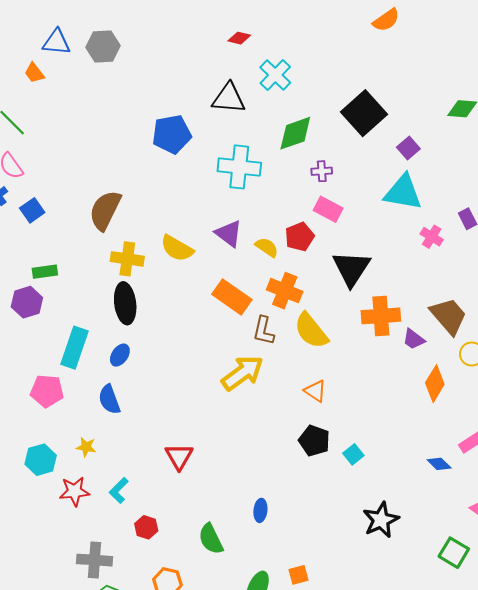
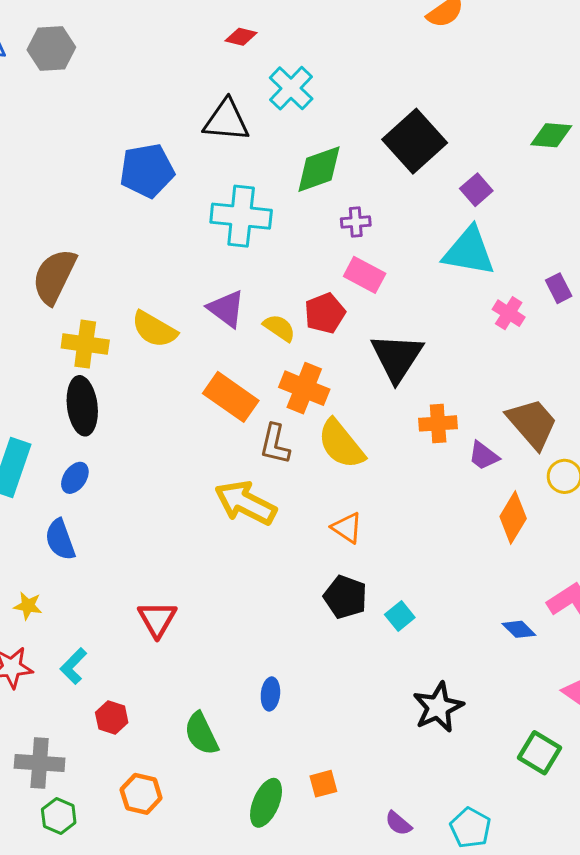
orange cross: (381, 316) -> (438, 423), size x0.7
yellow arrow: (242, 373) -> (245, 503), turned -117

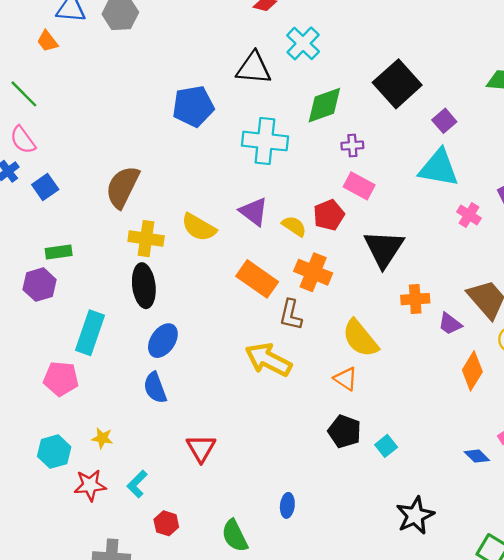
yellow semicircle: (341, 444) -> (360, 338), moved
blue ellipse: (75, 478) -> (163, 341), moved, size x1.4
blue semicircle: (60, 540) -> (155, 388), moved

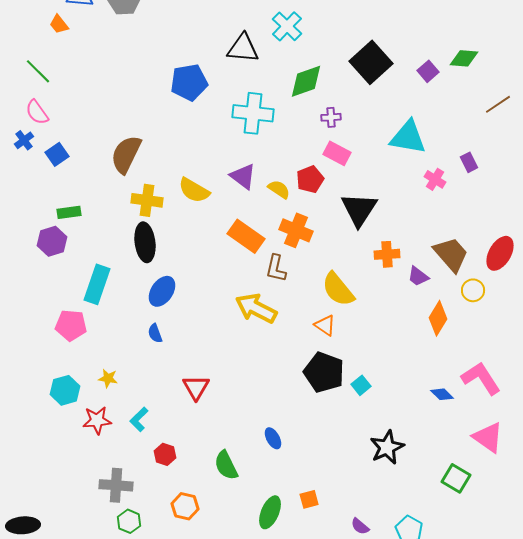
purple square: (444, 121) -> (428, 71), moved
blue semicircle: (155, 388) -> (155, 333), size x0.7
black pentagon: (345, 431) -> (324, 372), size x1.4
blue ellipse: (287, 505) -> (273, 438), turned -35

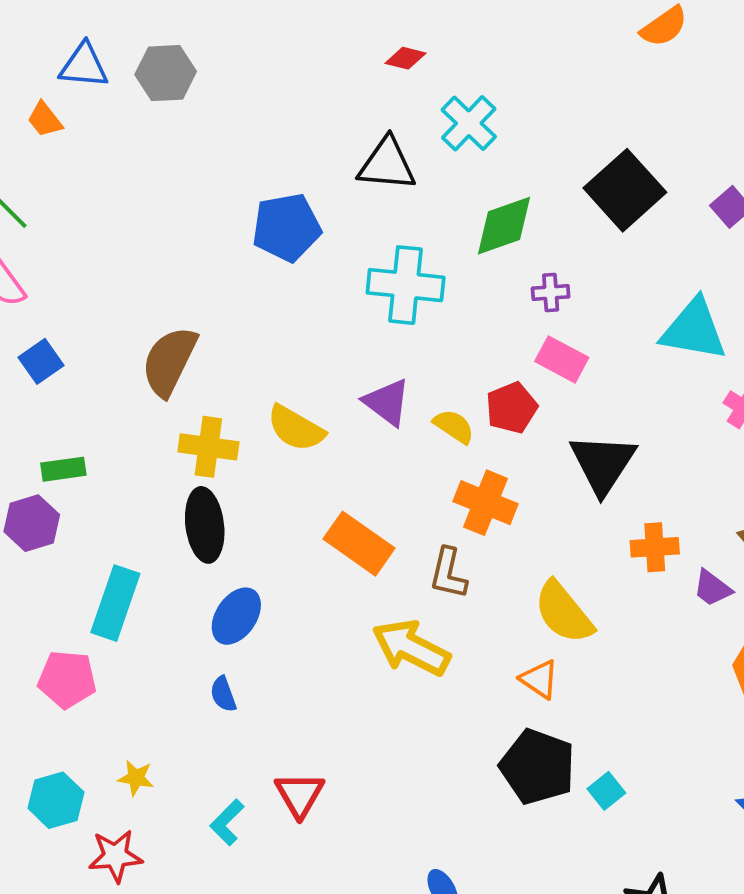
orange rectangle: (246, 236) -> (359, 544), moved
cyan L-shape: (139, 419) -> (227, 822), moved

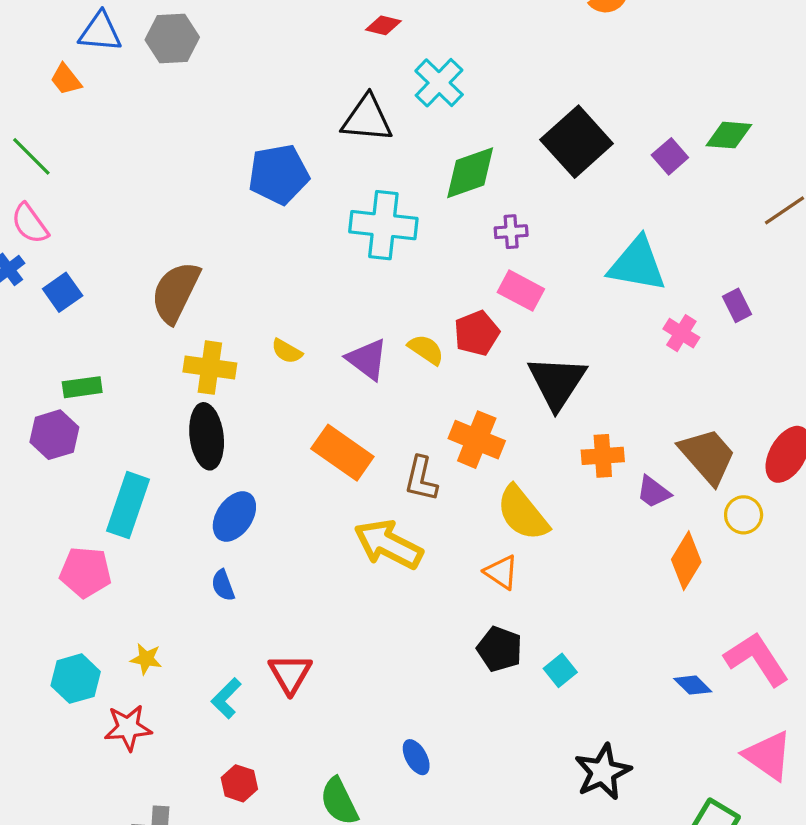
purple triangle: (387, 402) -> (367, 359), moved
yellow semicircle: (296, 428) -> (287, 351), size x0.6
orange cross: (485, 503) -> (477, 440), moved
black pentagon: (538, 767) -> (500, 649), size x0.7

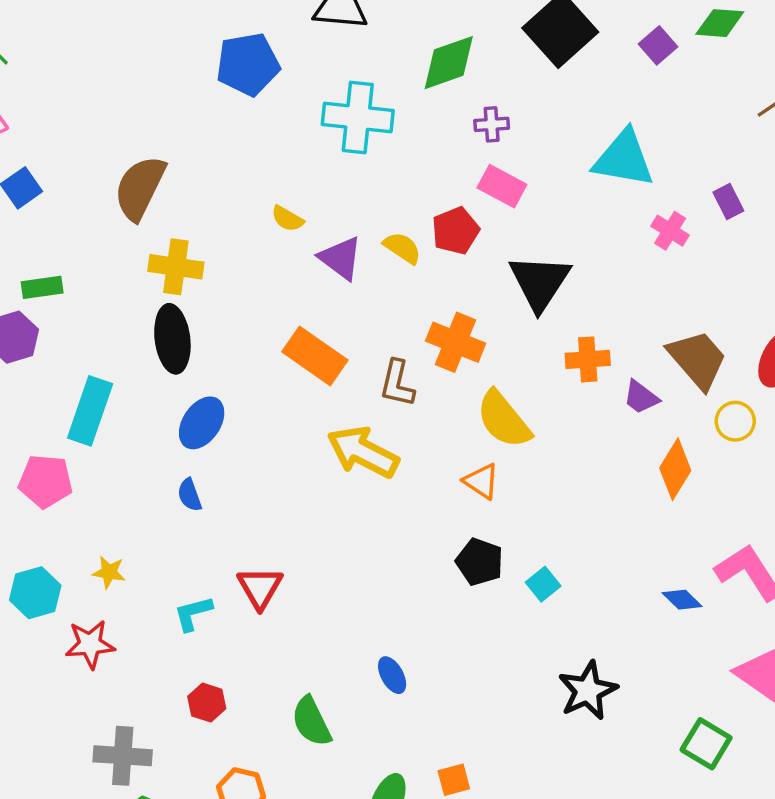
yellow semicircle: (287, 351) -> (287, 219), moved
cyan L-shape: (226, 698) -> (193, 613), turned 30

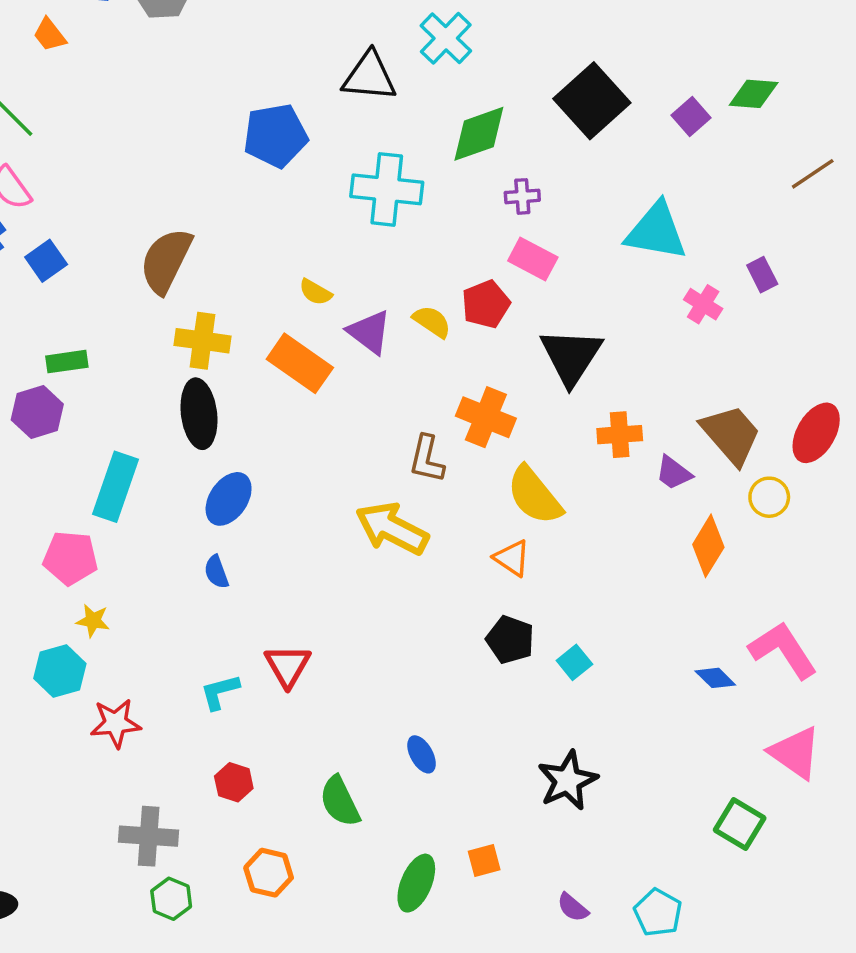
orange rectangle: (315, 356) -> (300, 363), moved
yellow star: (109, 572) -> (93, 621), moved
black star: (588, 691) -> (568, 781), moved

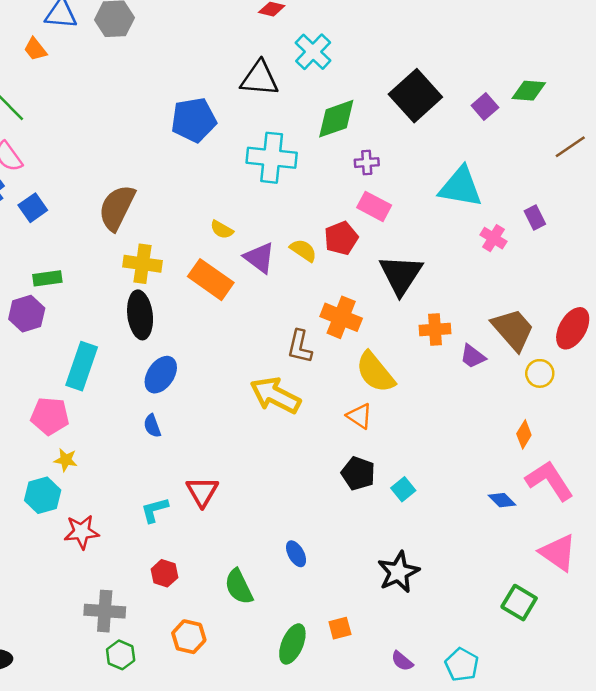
orange diamond: (708, 546) -> (524, 434), moved, size x0.7

